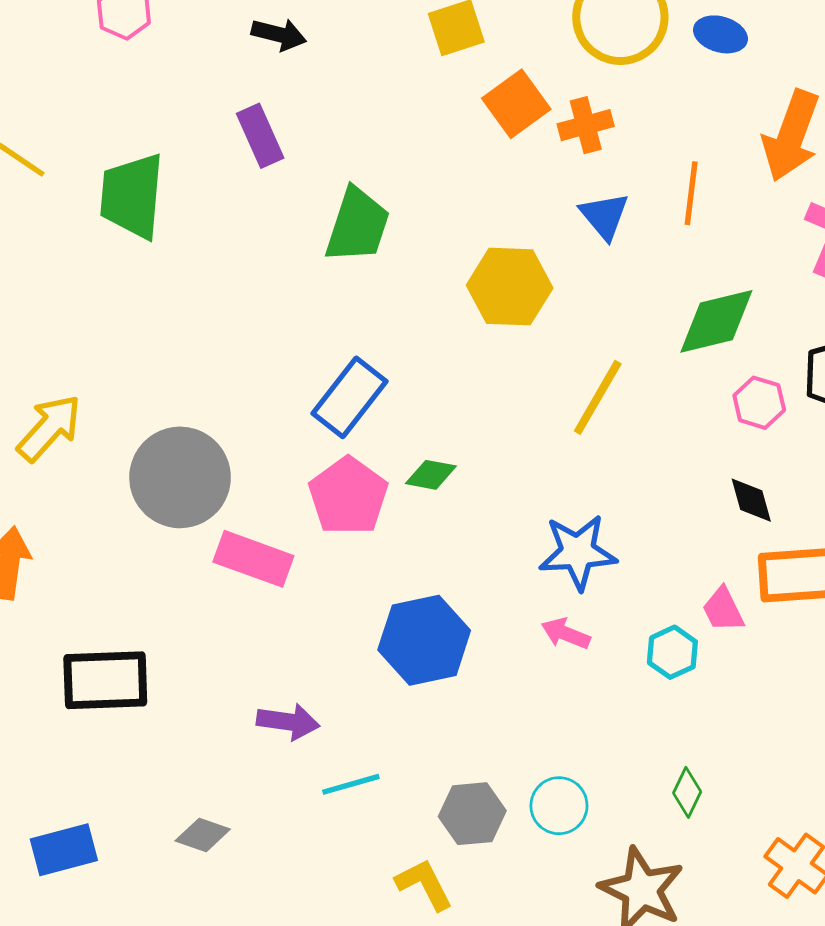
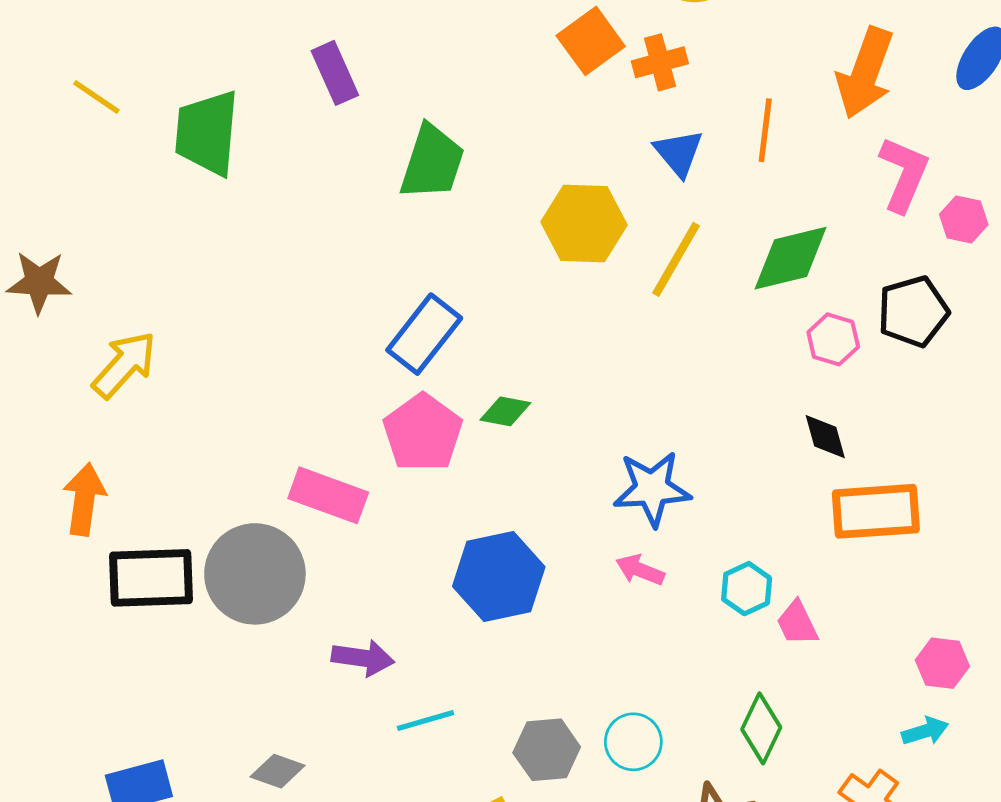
yellow line: (598, 397) -> (676, 259), moved
gray circle: (180, 477) -> (255, 574), moved
pink trapezoid: (723, 610) -> (797, 623), moved
black rectangle: (105, 680) -> (151, 578), moved
green diamond: (687, 792) -> (761, 728), size x1.4

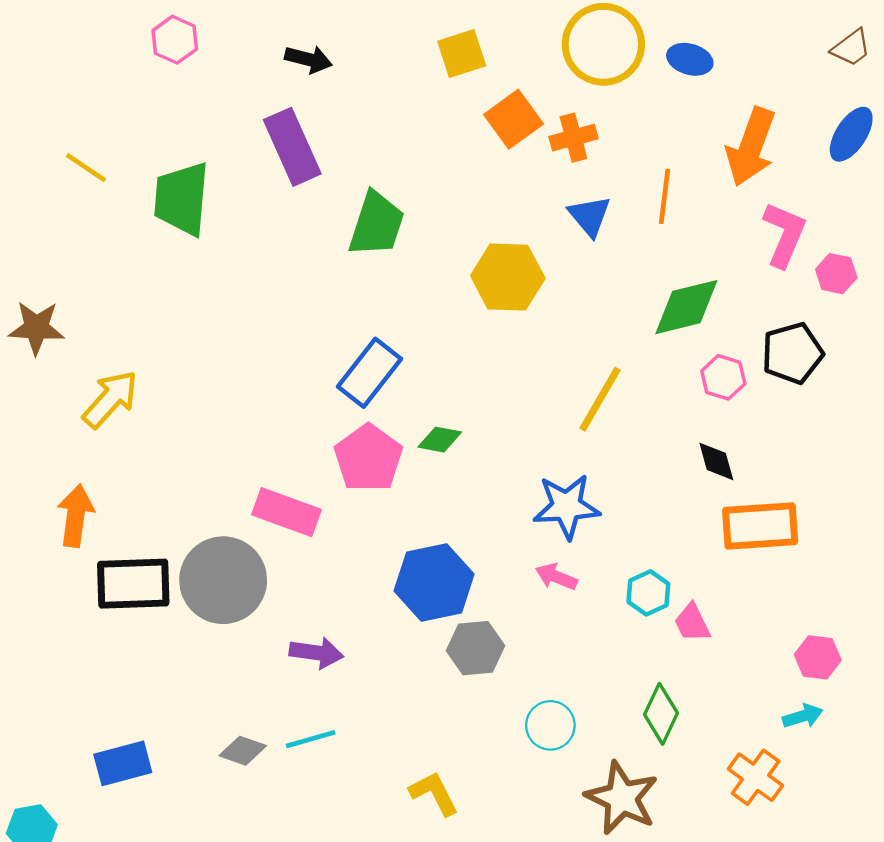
purple rectangle: (335, 73) -> (292, 147), size x1.4
yellow line: (676, 259) -> (600, 399), moved
cyan line: (425, 720) -> (311, 739), moved
gray hexagon: (547, 750) -> (476, 648), moved

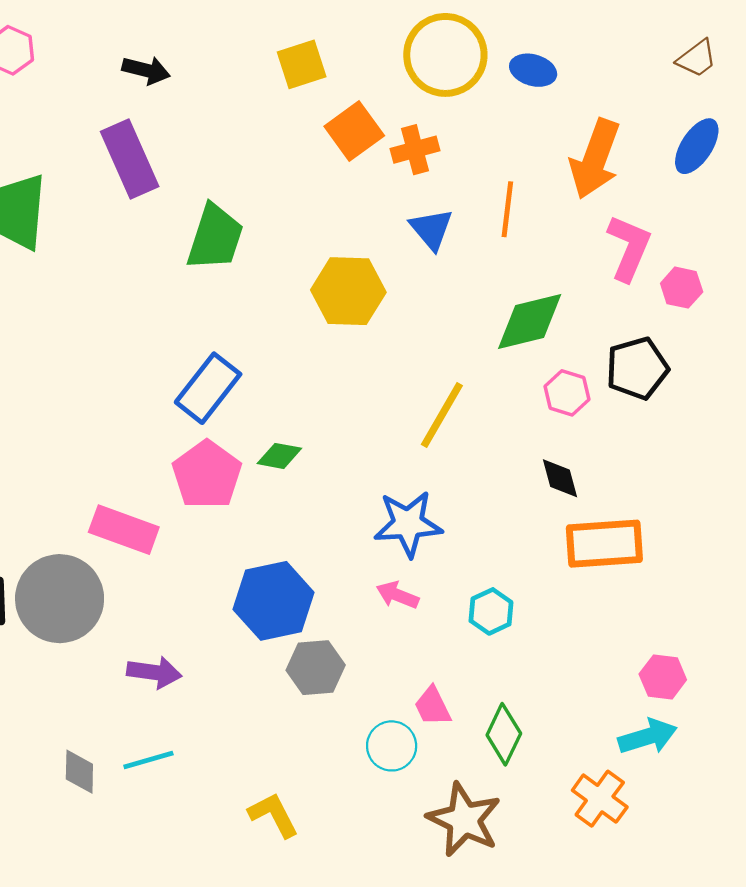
pink trapezoid: (692, 623) -> (433, 706), moved
cyan arrow: (803, 716) -> (648, 737), size x1.4
gray diamond: (243, 751) -> (79, 772), turned 72

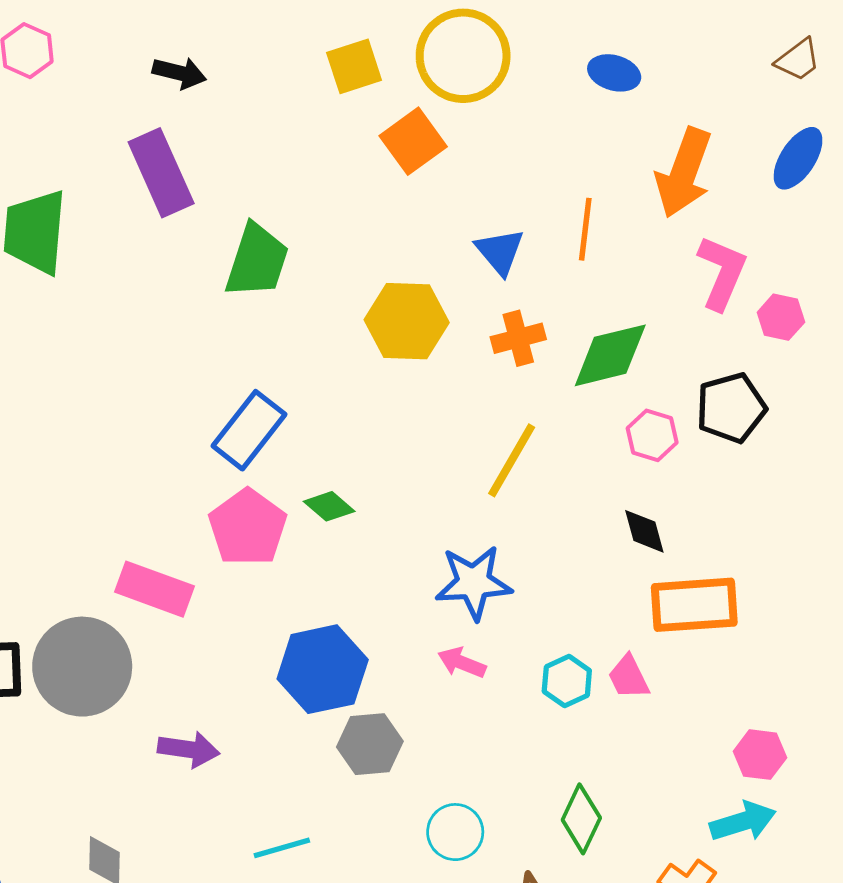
yellow circle: (445, 55) -> (463, 56), moved
orange cross: (415, 150) -> (518, 338), moved
green diamond: (279, 456) -> (329, 506), turned 30
pink trapezoid: (433, 706) -> (629, 677), moved
cyan line: (148, 760) -> (282, 848), moved

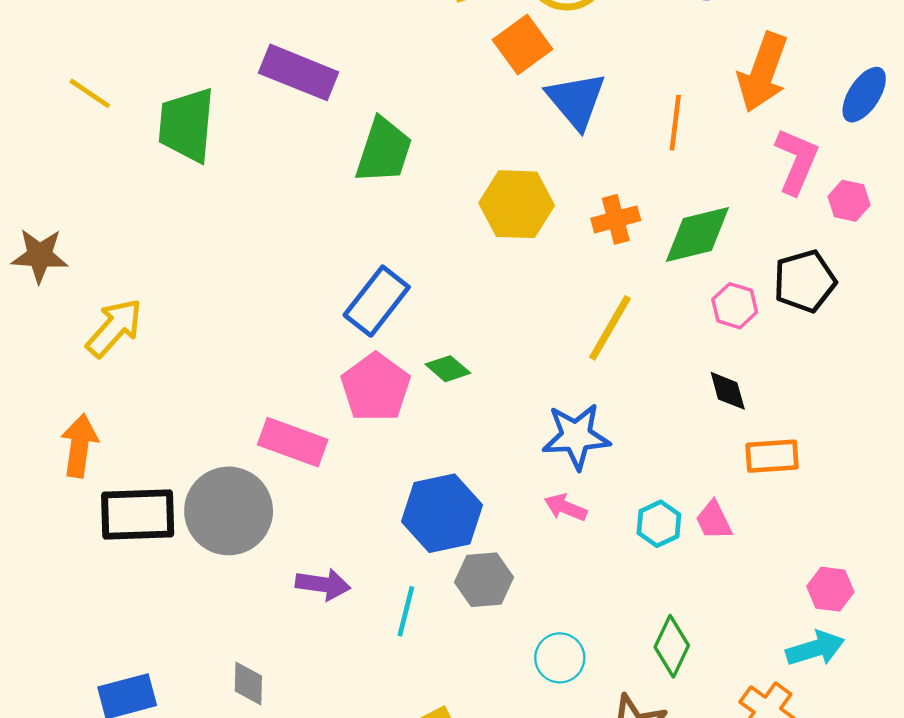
blue ellipse: (798, 158) -> (864, 95), moved
purple rectangle: (161, 173) -> (299, 72), turned -44
blue triangle: (500, 252) -> (576, 100), moved, size x1.4
orange rectangle: (694, 605) -> (772, 456), size x0.7
cyan line: (282, 848) -> (406, 611), moved, turned -60

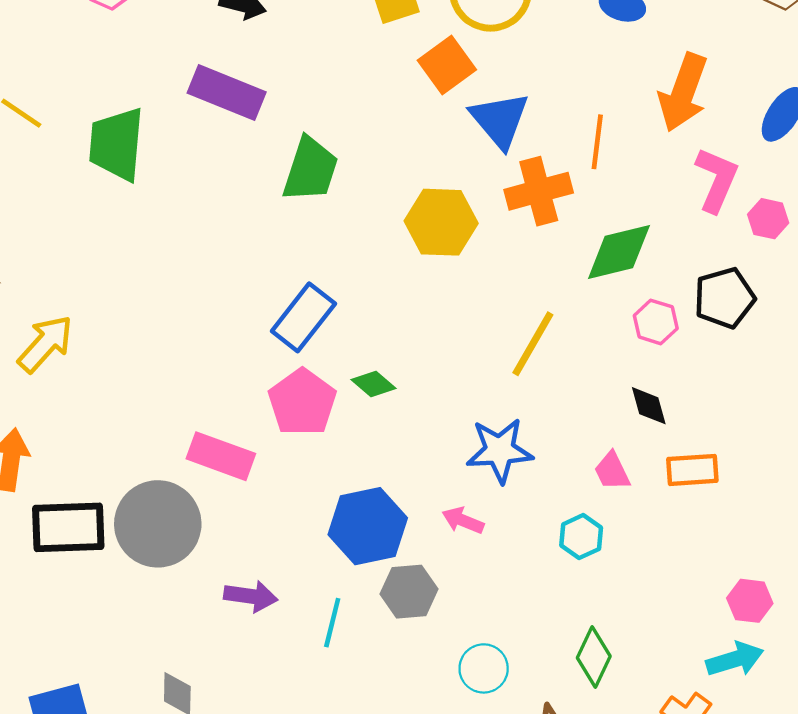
orange cross: (616, 219) -> (539, 191), moved, size x1.4
pink arrow: (566, 507) -> (463, 520), moved
pink trapezoid: (714, 520) -> (612, 471), moved

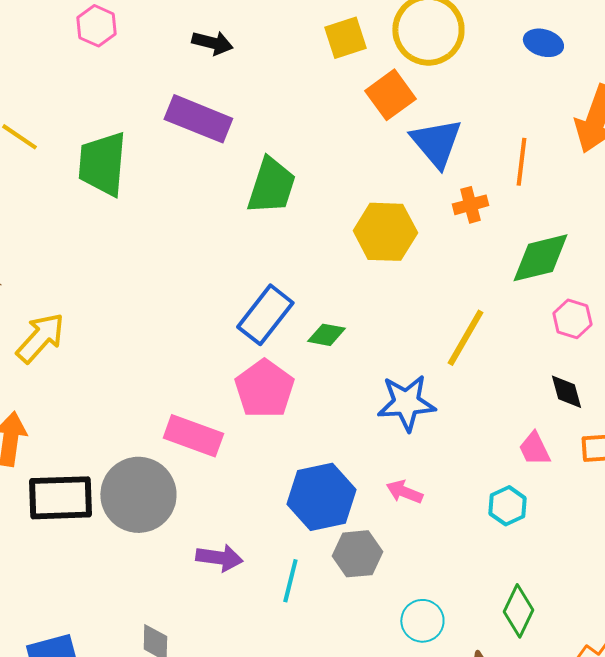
orange cross: (539, 191) -> (470, 205), size x0.6
green diamond: (373, 384) -> (326, 335), moved, turned -30
blue star: (500, 450) -> (406, 403), moved

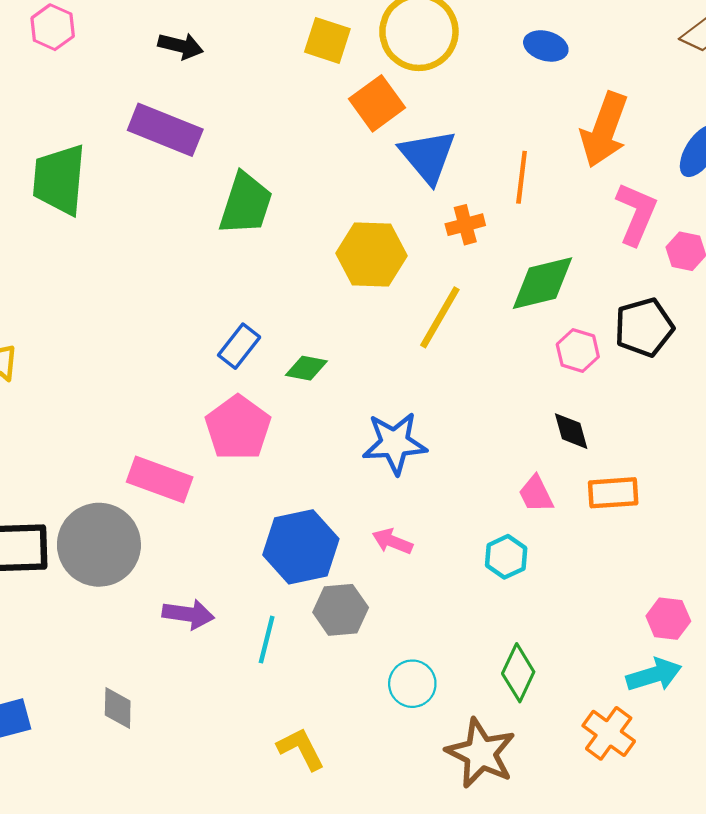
yellow square: (345, 38) -> (327, 40), turned 36
blue rectangle: (265, 315) -> (239, 346), size x0.7
yellow line: (465, 338) -> (440, 317), moved

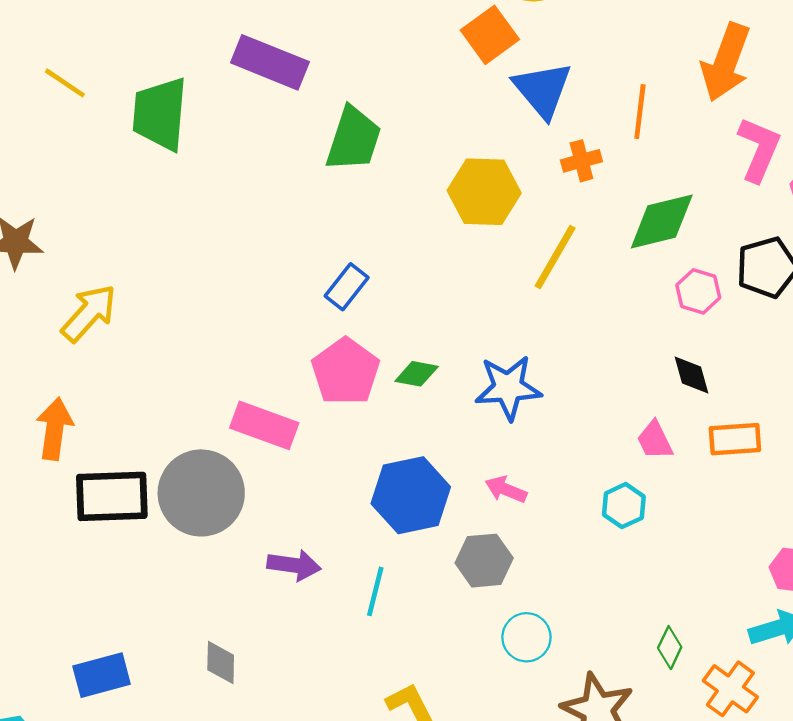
green diamond: (306, 368) -> (417, 374), moved
gray hexagon: (341, 610) -> (484, 561), moved
green diamond: (518, 673) -> (670, 648), moved, size x0.7

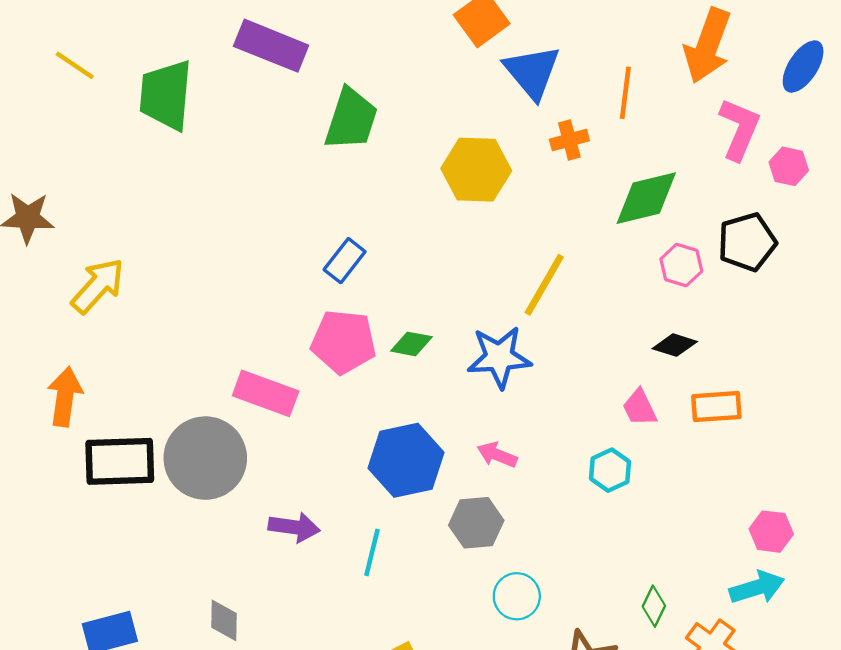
yellow line: (555, 257) -> (544, 285), moved
pink pentagon: (346, 372) -> (343, 342), turned -30
black diamond: (691, 375) -> (675, 345), turned -57

